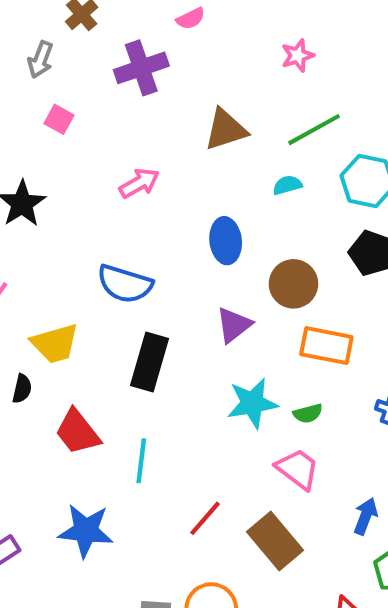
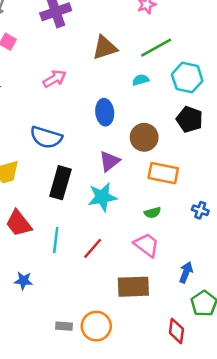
cyan star: (252, 403) -> (102, 197), moved
red line: (205, 518) -> (93, 248), moved
blue star: (86, 531) -> (23, 281), size x0.6
brown rectangle: (275, 541) -> (133, 287), turned -52

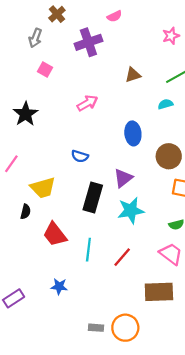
brown triangle: (105, 48) -> (133, 75), size x0.7
blue semicircle: (46, 137) -> (80, 156), size x0.6
purple triangle: (109, 161) -> (123, 178), moved

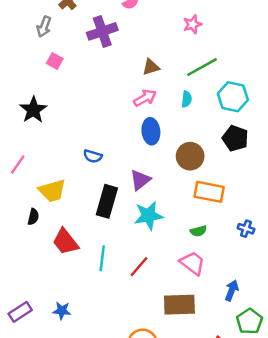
pink arrow: (87, 103) -> (145, 98), moved
cyan semicircle: (165, 104) -> (187, 99), turned 112
blue star: (59, 286) -> (62, 311), moved

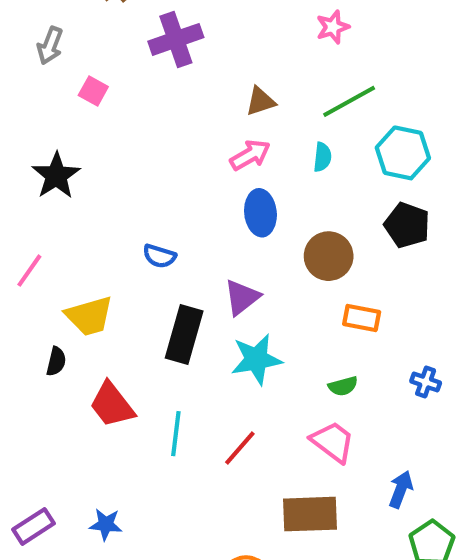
gray arrow: (44, 27) -> (50, 46), moved
orange rectangle: (209, 192) -> (362, 318), size x0.7

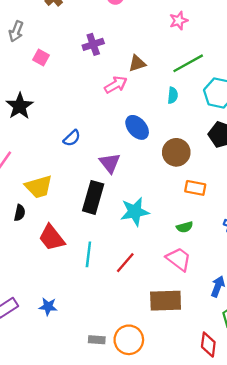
purple cross: (176, 39) -> (93, 44), moved, size x0.7
pink arrow: (250, 155) -> (116, 85), moved
blue ellipse: (260, 213) -> (137, 127), turned -35
blue semicircle: (159, 256) -> (72, 138), moved, turned -60
purple triangle: (242, 297) -> (110, 163), moved, turned -30

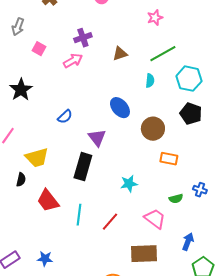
pink arrow: (116, 85) -> (73, 61), moved
cyan star: (135, 212) -> (129, 184), moved, size x0.7
green semicircle: (185, 227) -> (176, 199), moved

